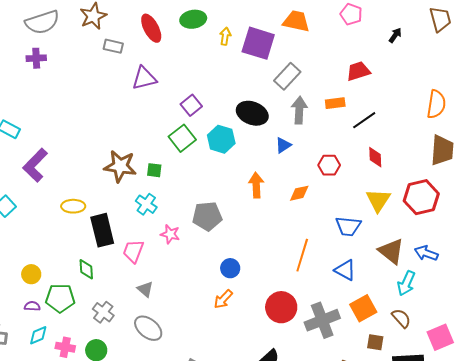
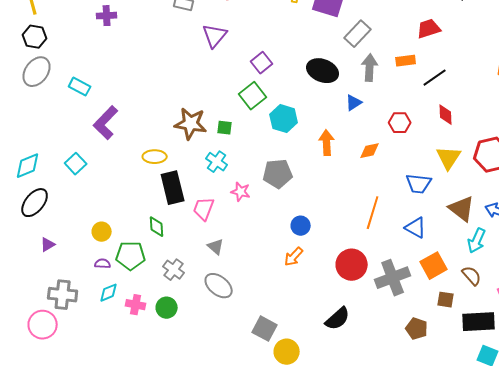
purple triangle: (144, 78) -> (215, 36), turned -36
cyan hexagon: (221, 139) -> (284, 119), moved
yellow ellipse: (73, 206) -> (155, 157), moved

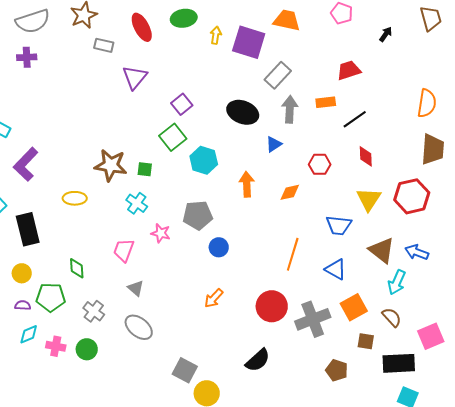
black rectangle: (173, 188) -> (28, 229), moved
blue circle: (301, 226) -> (219, 247), moved

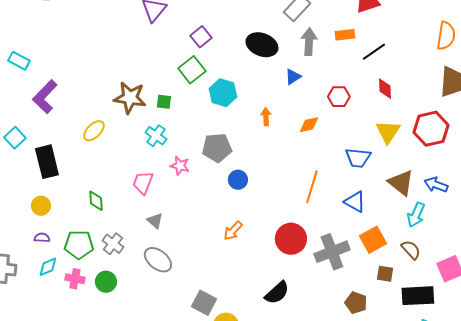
orange arrow: (247, 184) -> (266, 117), size x0.7
yellow ellipse: (75, 198) -> (94, 131), turned -45
green pentagon: (51, 297) -> (79, 245), moved

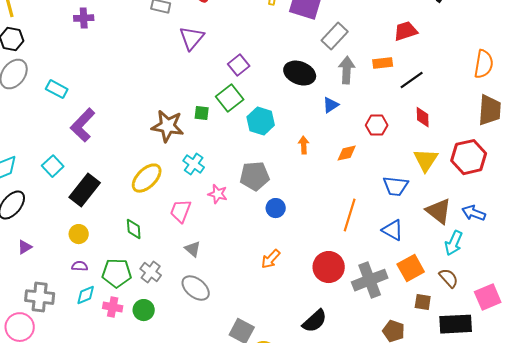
green square: (164, 102) -> (202, 113), moved
yellow ellipse: (94, 131) -> (147, 178), moved, size x1.4
black rectangle: (47, 162) -> (85, 190), turned 52

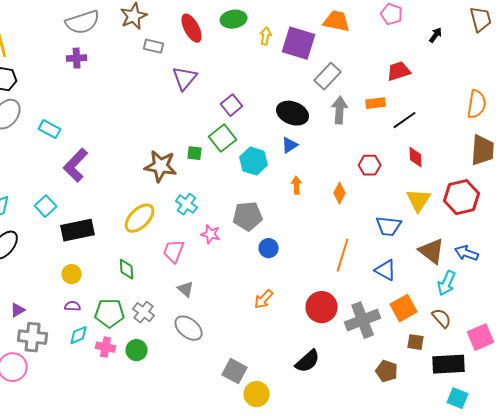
blue triangle: (331, 105) -> (290, 145), moved
orange diamond: (347, 153) -> (340, 193), turned -50
black rectangle: (85, 190) -> (78, 230), turned 40
purple triangle: (25, 247) -> (18, 310), moved

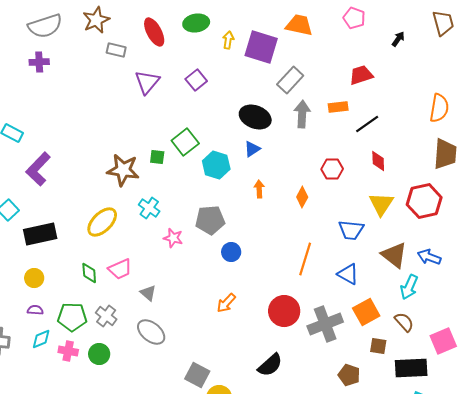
purple square: (232, 105) -> (196, 80), moved
pink trapezoid: (174, 251) -> (120, 269), moved, turned -135

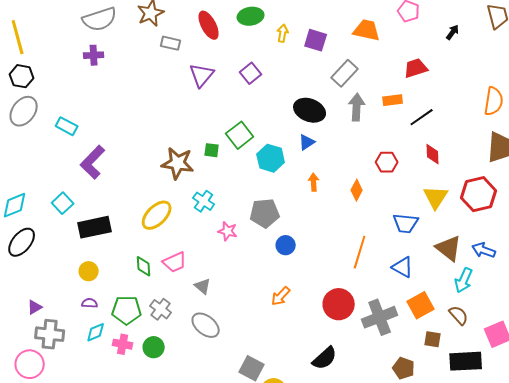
orange trapezoid: (299, 25) -> (367, 30), moved
purple square: (261, 47) -> (316, 40), size x0.7

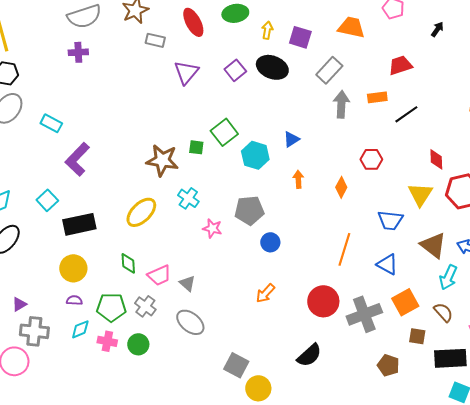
black ellipse: (310, 110) -> (272, 67), moved
red diamond: (433, 154) -> (436, 159), moved
pink trapezoid: (175, 262) -> (159, 275), moved
yellow circle: (89, 271) -> (73, 268), size x1.4

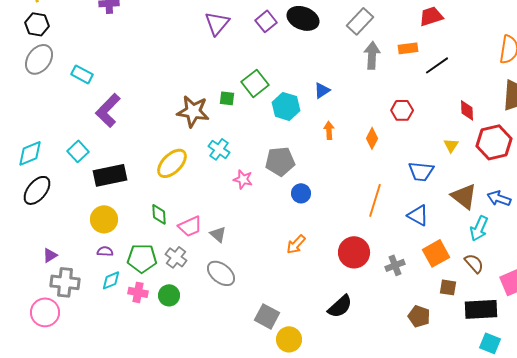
yellow triangle: (420, 194) -> (451, 145), size x0.6
gray cross: (364, 314) -> (395, 265), size x0.6

